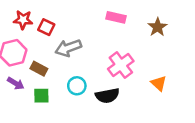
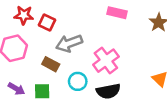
pink cross: (121, 65) -> (106, 61), moved
brown rectangle: (39, 69) -> (51, 64), moved
purple arrow: (16, 83) -> (16, 89), moved

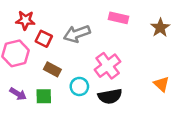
red square: (47, 23) -> (44, 39), moved
gray arrow: (69, 43) -> (77, 34), moved

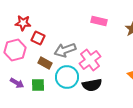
gray arrow: (77, 34) -> (65, 50), moved
cyan circle: (79, 86) -> (67, 77), size x1.5

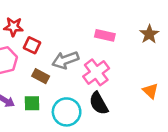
pink rectangle: (99, 21) -> (105, 35), moved
cyan circle: (67, 77) -> (67, 112), moved
black semicircle: (92, 85) -> (99, 103), turned 72

